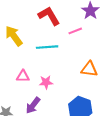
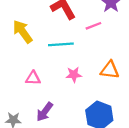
pink star: (46, 82) -> (74, 75), moved

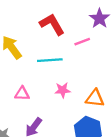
orange triangle: (110, 70) -> (95, 98), moved

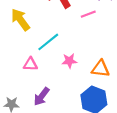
cyan line: (50, 60) -> (48, 42), moved, turned -35

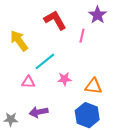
pink line: (88, 14) -> (82, 36), turned -56
purple arrow: (42, 96) -> (39, 112), turned 42

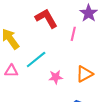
pink triangle: (28, 82) -> (11, 71), moved
orange triangle: (93, 86) -> (84, 74), moved, turned -36

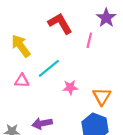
orange triangle: (84, 74) -> (102, 96), moved, turned -30

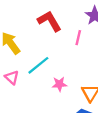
pink triangle: (22, 81) -> (12, 77), turned 40

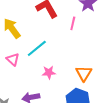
pink star: (59, 84) -> (49, 72), moved

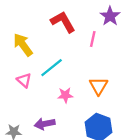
orange triangle: (84, 73) -> (99, 86), moved

